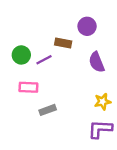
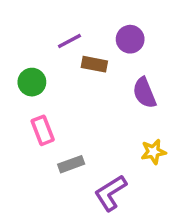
purple line: (44, 60) -> (69, 41), moved
pink rectangle: (28, 87) -> (43, 130), turned 66
purple L-shape: (100, 129) -> (110, 193), moved, turned -35

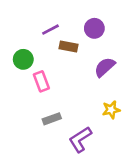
purple semicircle: (144, 93) -> (105, 67), turned 70
pink rectangle: (43, 130) -> (41, 81), moved

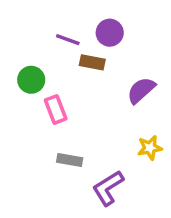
purple circle: (94, 28) -> (110, 33), moved
purple line: (50, 30) -> (68, 40), turned 48
gray rectangle: (52, 119) -> (70, 160), turned 30

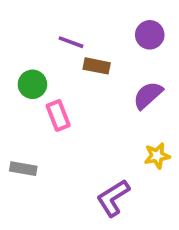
purple circle: (110, 33) -> (150, 35), moved
gray rectangle: (70, 160) -> (23, 169), moved

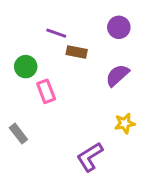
gray rectangle: (23, 169) -> (18, 134), turned 42

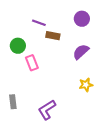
gray rectangle: (18, 134) -> (13, 102), moved, turned 32
purple L-shape: (90, 157) -> (47, 110), moved

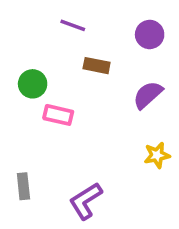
purple line: (39, 23) -> (73, 25), moved
pink rectangle: (32, 63) -> (58, 115), turned -56

